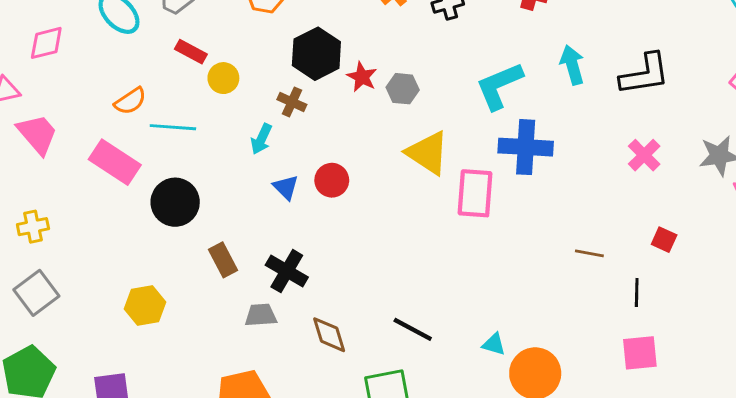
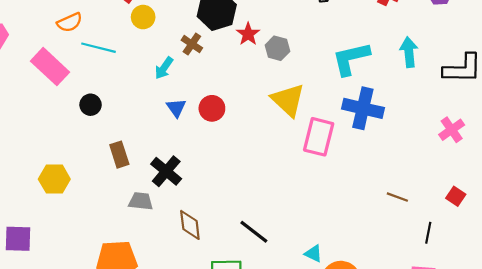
black circle: (175, 202) -> (91, 105), size x0.6

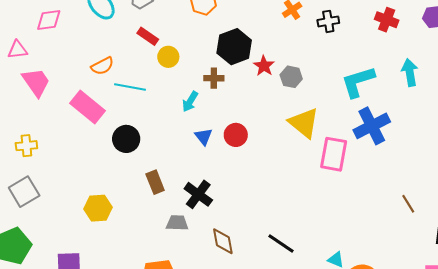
brown cross: (192, 44) -> (214, 78), turned -30
black circle: (91, 105) -> (126, 139), size x1.4
blue cross: (363, 108) -> (372, 126), turned -36
brown line: (397, 197) -> (408, 204), turned 42

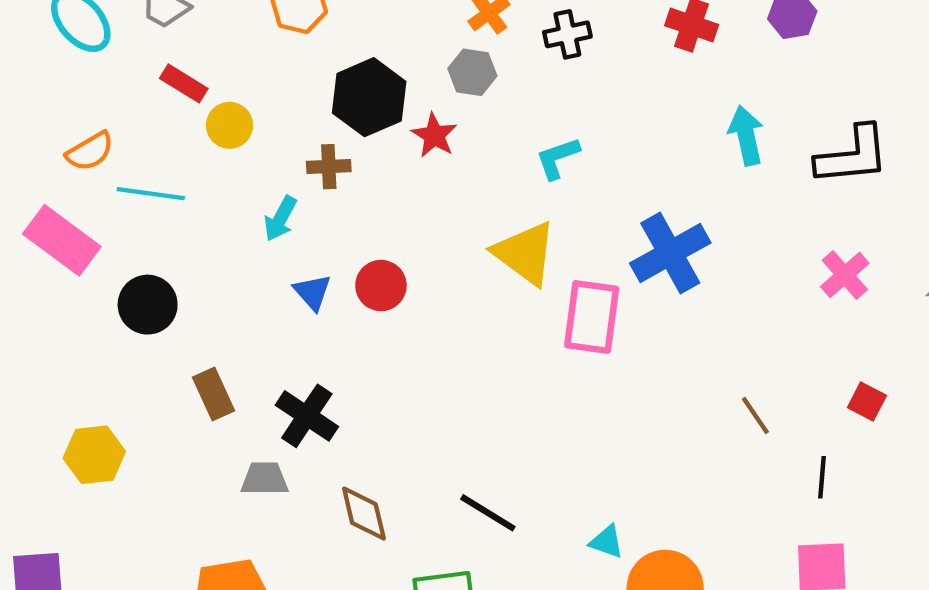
gray hexagon: (291, 77) -> (472, 72), moved
cyan L-shape: (358, 82) -> (558, 158), moved, size x0.6

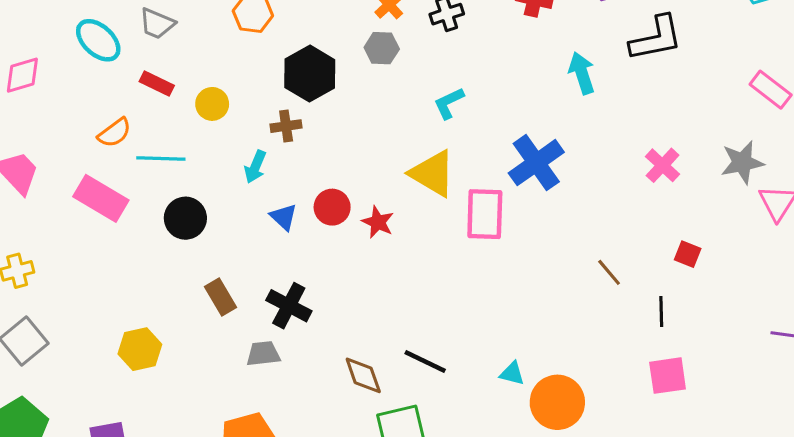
red rectangle: (184, 83) -> (157, 84), moved
red star: (434, 135) -> (378, 222), moved
black L-shape: (852, 156) -> (656, 38), moved
black circle: (148, 305) -> (185, 218), moved
brown diamond: (364, 514) -> (363, 375), moved

